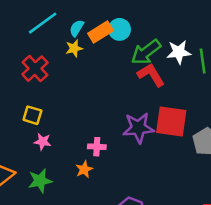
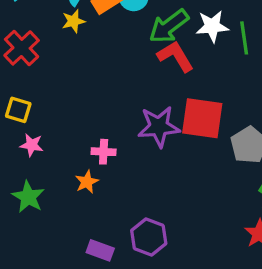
green star: (40, 181) -> (28, 197), turned -30

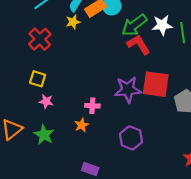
purple hexagon: (149, 237) -> (131, 138), moved

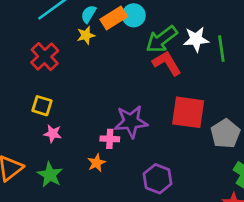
purple star: (128, 90) -> (131, 122), moved

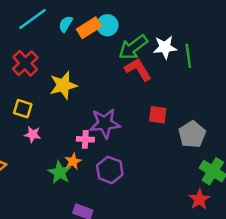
yellow star: (86, 35) -> (63, 85), moved, size x1.6
red square: (188, 112) -> (158, 115), size x0.6
green star: (50, 175) -> (60, 172), moved
purple hexagon: (158, 179) -> (110, 170), moved

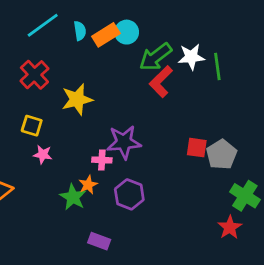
cyan semicircle: (66, 24) -> (80, 31), turned 140
red L-shape: (138, 69) -> (161, 82), turned -104
red square: (158, 115) -> (197, 148), moved

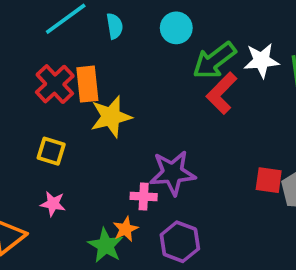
orange rectangle: (106, 35) -> (87, 84), moved, turned -64
pink star: (43, 154) -> (53, 204), moved

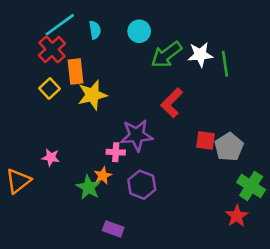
red cross: (55, 84) -> (52, 49), moved
red L-shape: (222, 93) -> (172, 103), moved
yellow square: (51, 151) -> (49, 88), moved, turned 30

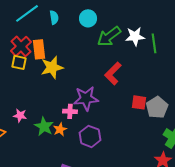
red cross: (52, 49) -> (21, 46), moved
yellow square: (49, 88) -> (19, 62), turned -35
green star: (88, 187) -> (44, 126), moved

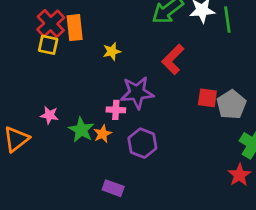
yellow star: (52, 67) -> (112, 51), moved, size x0.6

